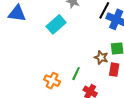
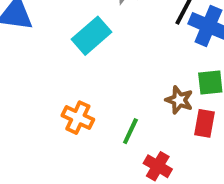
orange cross: (52, 81) -> (78, 118), moved

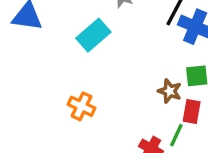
green line: (130, 131) -> (176, 135), moved

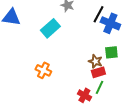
red rectangle: (192, 111) -> (98, 72), moved, turned 64

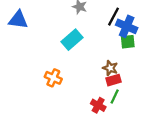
cyan rectangle: (50, 28) -> (72, 40), moved
green square: (111, 52) -> (128, 42), moved

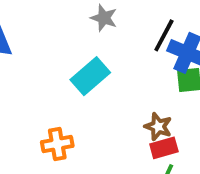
orange cross: (53, 78) -> (57, 144), turned -35

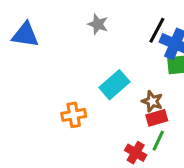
gray star: (104, 18) -> (98, 24), moved
cyan rectangle: (90, 76) -> (114, 85), moved

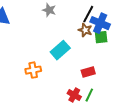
brown star: (152, 101) -> (85, 30), moved
green line: (158, 141) -> (89, 95), moved

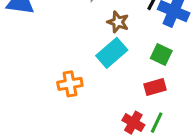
brown star: (85, 30) -> (118, 22), moved
green square: (101, 37) -> (161, 54), moved, turned 32

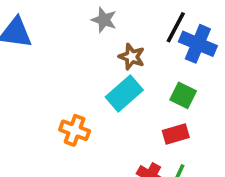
orange cross: (70, 84) -> (75, 130), turned 30

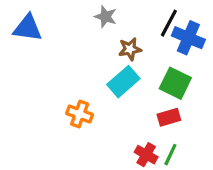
brown star: (132, 57) -> (130, 49), turned -30
green square: (183, 95) -> (175, 83), size x1.4

